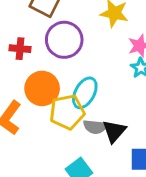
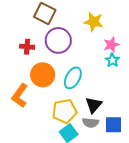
yellow pentagon: (67, 112) -> (65, 111), moved
gray semicircle: (95, 127) -> (91, 123), moved

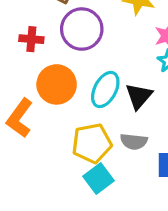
black triangle: (94, 105) -> (139, 96), moved
gray semicircle: (91, 123) -> (134, 142), moved

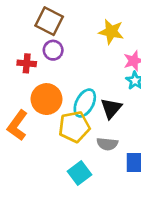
purple circle: (82, 29) -> (53, 50), moved, size x0.6
yellow pentagon: (92, 143) -> (74, 127), moved

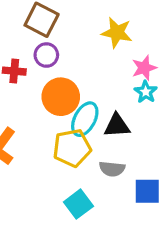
orange circle: (46, 99) -> (61, 97), moved
black triangle: (111, 108) -> (117, 126), turned 45

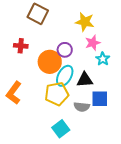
purple circle: (46, 55) -> (65, 50), moved
pink star: (144, 68) -> (93, 43), moved
blue square: (147, 191) -> (100, 99), moved

